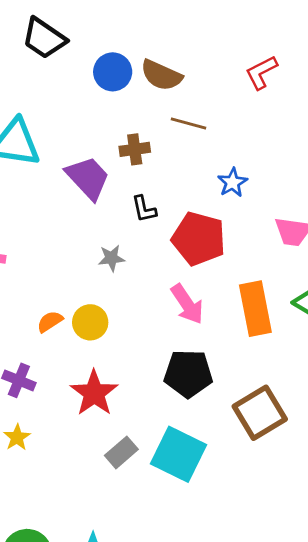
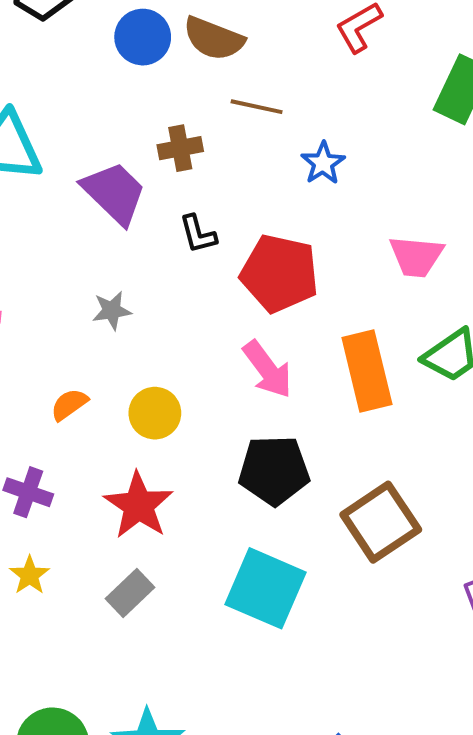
blue star: (233, 183) -> (323, 163), moved
gray star: (111, 258) -> (112, 311), moved
yellow circle: (90, 322) -> (155, 413), moved
gray rectangle: (121, 452) -> (130, 593), moved

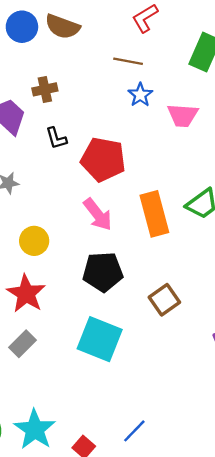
brown line: (257, 107) -> (128, 61), moved
blue star: (323, 163) -> (140, 95), moved
pink trapezoid: (416, 256) -> (183, 115), moved
brown square: (381, 522) -> (164, 300), size x0.7

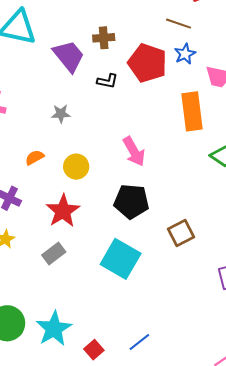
black L-shape: (56, 138) -> (108, 81), turned -70
red pentagon: (103, 159) -> (147, 63), moved
orange rectangle: (154, 214) -> (192, 111), moved

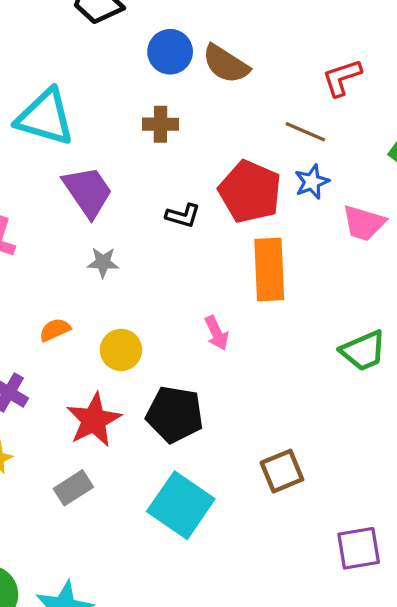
brown cross: (104, 38) -> (161, 124), moved
purple trapezoid: (69, 56) -> (88, 192), moved
orange rectangle: (192, 111) -> (269, 270), moved
pink arrow: (134, 151) -> (217, 333), size x0.7
black pentagon: (131, 201) -> (175, 414), moved

